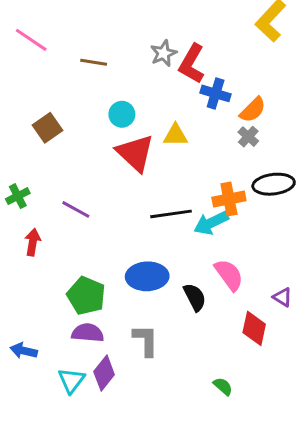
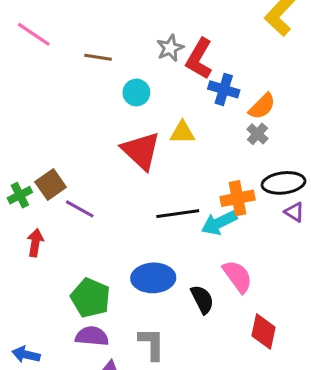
cyan circle: (122, 114) -> (136, 93), moved
brown square: (48, 128) -> (51, 184), moved
purple triangle: (282, 297) -> (294, 212), moved

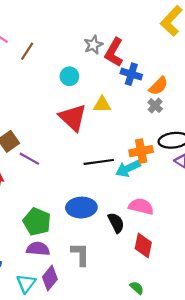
brown line: (98, 57) -> (27, 51), moved, turned -66
pink semicircle: (238, 276) -> (141, 206), turned -40
red diamond: (264, 332) -> (143, 246), moved

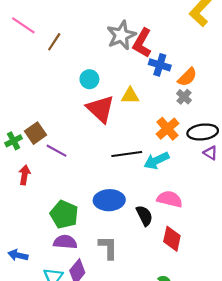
gray star: (93, 45) -> (121, 35), size x1.5
cyan circle: (69, 76) -> (89, 79), moved
orange cross: (141, 151) -> (167, 129), moved, turned -30

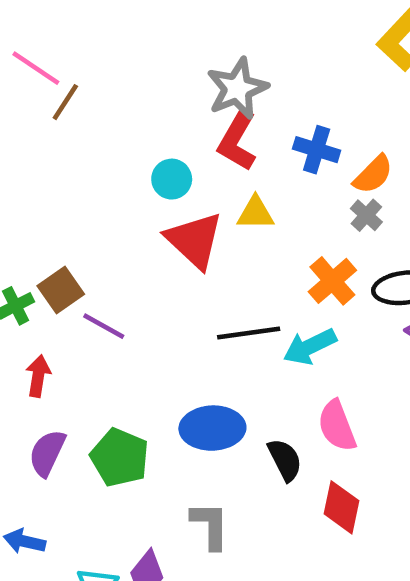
brown line: (54, 42) -> (65, 102), moved
red L-shape: (142, 43) -> (237, 141), moved
pink semicircle: (170, 199) -> (337, 426), turned -125
purple semicircle: (65, 242) -> (47, 453), moved, turned -70

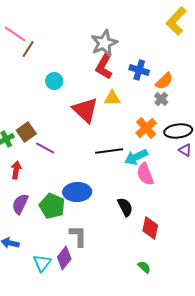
cyan circle: (172, 179) -> (54, 81), moved
pink semicircle: (337, 426) -> (145, 174), moved
blue ellipse: (212, 428) -> (77, 192), moved
gray L-shape: (210, 525) -> (78, 236), moved

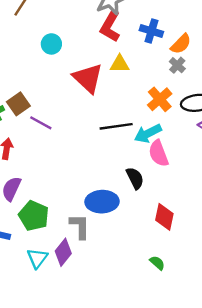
blue ellipse: (77, 192) -> (102, 202), moved
green pentagon: (52, 206) -> (34, 216), moved
black semicircle: (125, 207) -> (135, 178), moved

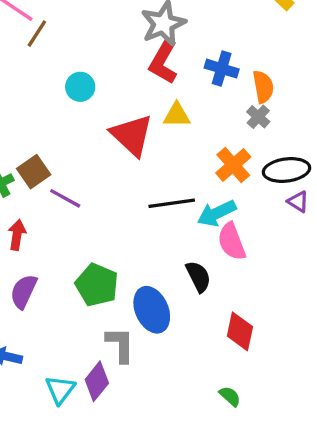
orange semicircle: (181, 44) -> (263, 87), turned -55
blue ellipse: (102, 202) -> (152, 310), turned 68
green pentagon: (34, 216) -> (97, 285), moved

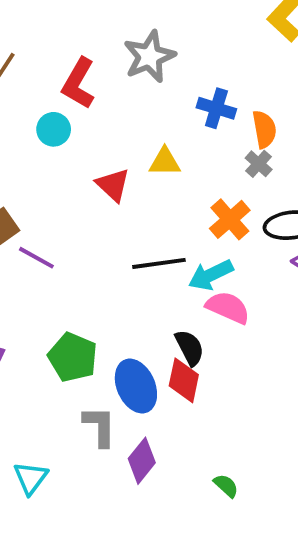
red L-shape: (163, 62) -> (78, 83), moved
red triangle: (132, 135) -> (113, 185), size x0.7
pink semicircle: (232, 242) -> (228, 307), turned 135
red diamond: (240, 331) -> (184, 380), moved
purple diamond: (97, 381) -> (142, 461), moved

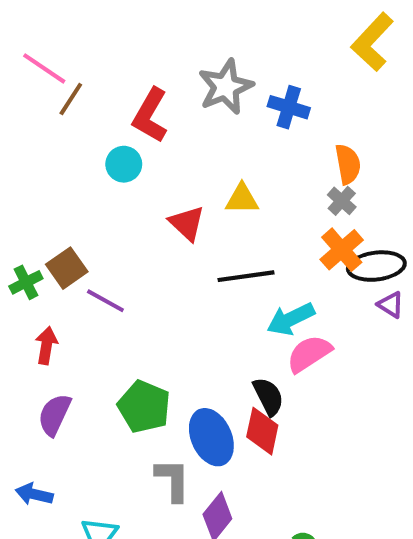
blue cross: (216, 108) -> (289, 107), moved
orange cross: (230, 219) -> (342, 250), moved
black line: (159, 263) -> (246, 276), moved
pink semicircle: (228, 307) -> (309, 354), turned -57

